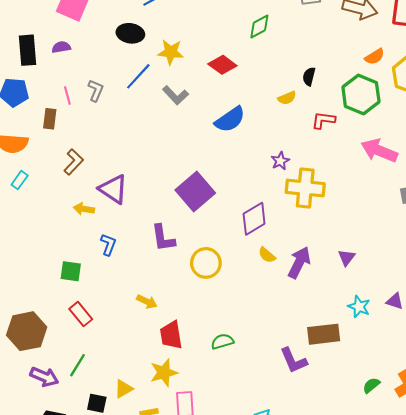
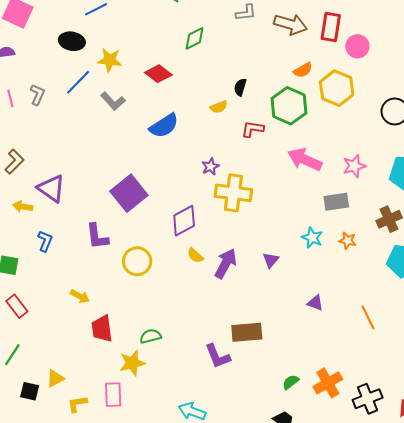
cyan star: (359, 307) -> (312, 238), moved
yellow star: (164, 373) -> (132, 363), moved

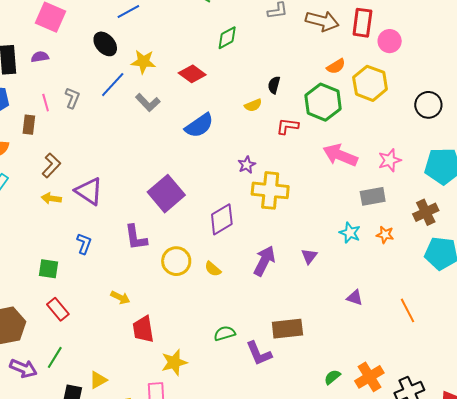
black ellipse: (72, 41) -> (105, 44), turned 40
yellow arrow: (23, 207) -> (51, 198), moved
yellow semicircle: (195, 255) -> (213, 269), moved
green semicircle: (151, 336) -> (225, 333), moved

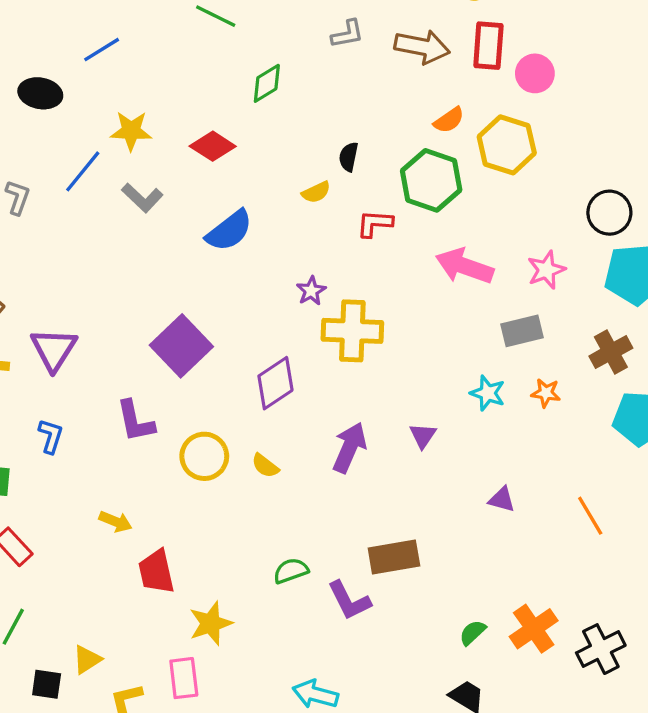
black ellipse: (105, 44) -> (40, 93), moved, turned -35
black circle: (428, 105) -> (609, 213), moved
purple triangle: (89, 191) -> (54, 349), turned 32

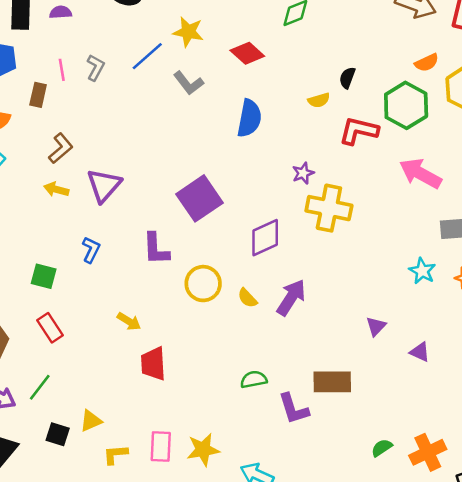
red L-shape: (375, 224) -> (359, 131), size x1.4
blue semicircle: (229, 231) -> (249, 118), turned -51
purple triangle: (423, 436) -> (376, 326), moved
purple arrow: (349, 448) -> (291, 298), moved
yellow star: (211, 623) -> (203, 450), moved

